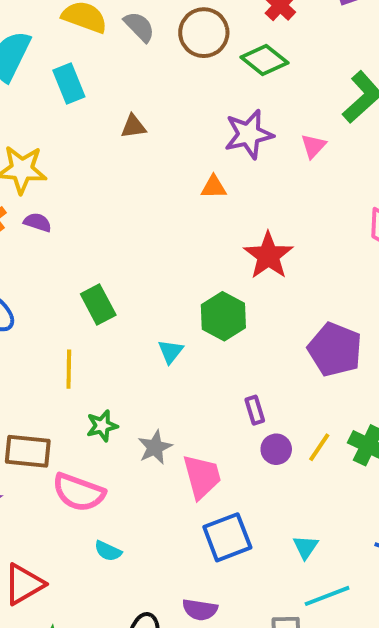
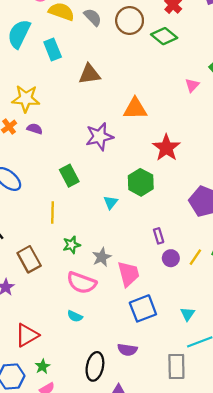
brown triangle: (133, 126) -> (89, 74), size x1.5
purple star: (249, 134) -> (99, 137), moved
orange triangle: (214, 187) -> (135, 109), size x1.6
brown rectangle: (28, 451) -> (29, 259), turned 55
pink semicircle: (79, 492) -> (82, 283), moved

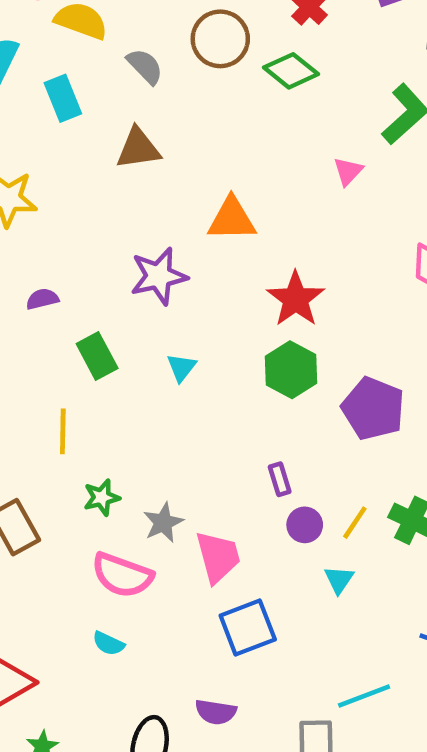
gray semicircle: (93, 17) -> (145, 66), moved
purple semicircle: (35, 129) -> (42, 299), moved, turned -32
green hexagon: (141, 182) -> (291, 370), moved
cyan triangle: (111, 202) -> (181, 367), moved
cyan triangle: (188, 314) -> (339, 580), moved

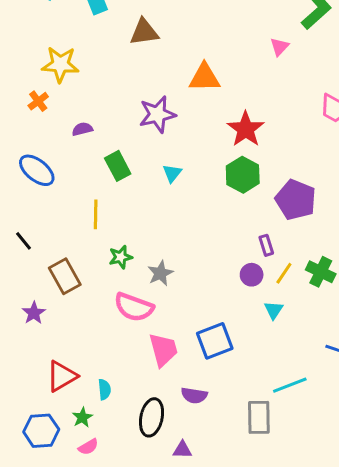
purple rectangle: (280, 479) -> (266, 245), moved
pink trapezoid: (218, 557) -> (163, 350), moved
cyan semicircle: (108, 644) -> (104, 389), moved, turned -120

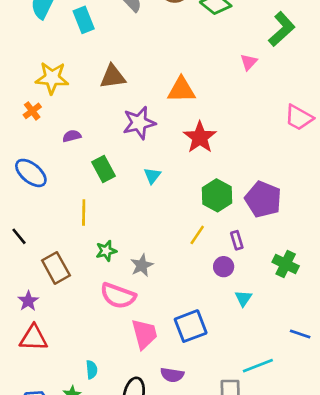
brown triangle: (144, 32) -> (113, 77), moved
red star: (246, 129) -> (200, 137), moved
green hexagon: (243, 175) -> (217, 195), moved
yellow line: (284, 273) -> (197, 235), moved
red triangle: (62, 376) -> (34, 338), moved, turned 32

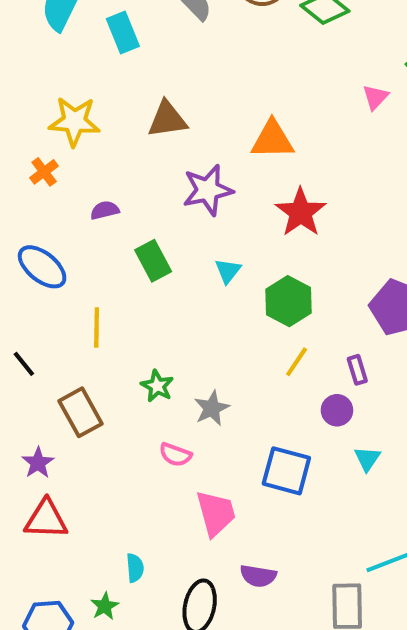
green hexagon: (217, 195) -> (289, 301), moved
yellow line: (84, 213) -> (97, 327), moved
green star: (106, 251) -> (157, 386), turned -30
pink semicircle: (118, 296) -> (175, 455), size x0.6
blue square: (191, 326) -> (286, 471), moved, turned 36

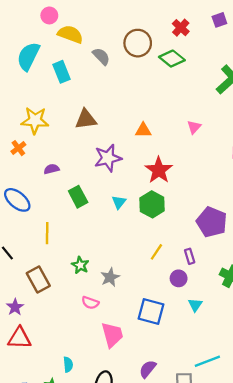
pink triangle: (375, 97) -> (194, 127), moved
orange triangle: (272, 140) -> (143, 130), size x0.7
green hexagon: (289, 301) -> (152, 204), moved
purple semicircle: (258, 576) -> (148, 369), moved, turned 120

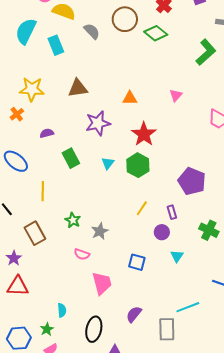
blue square: (151, 312) -> (137, 262), size x0.7

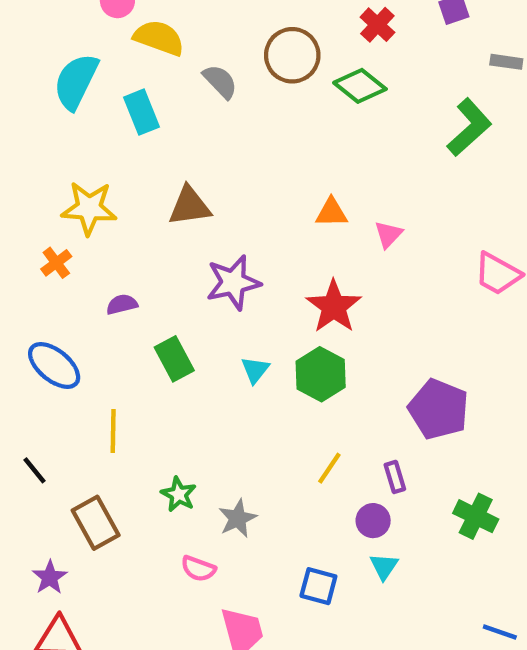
pink triangle: (176, 95) -> (388, 234), moved
orange triangle: (130, 98) -> (332, 213), moved
cyan triangle: (177, 256) -> (384, 566), moved

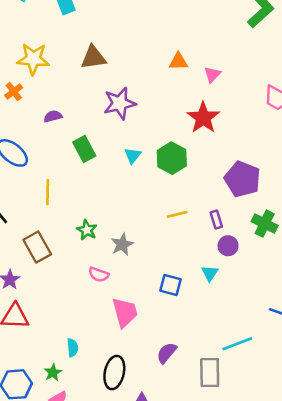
red star: (334, 306) -> (203, 118), moved
yellow line: (329, 468) -> (177, 214), turned 42
green cross: (476, 516) -> (265, 224), moved
purple circle: (373, 521) -> (228, 246), moved

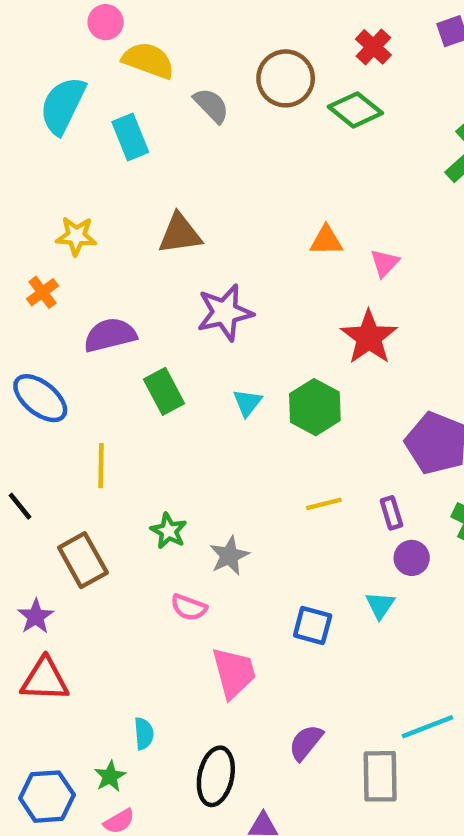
yellow star: (33, 59) -> (76, 236), size x0.7
purple semicircle: (53, 116) -> (110, 335), size x1.6

